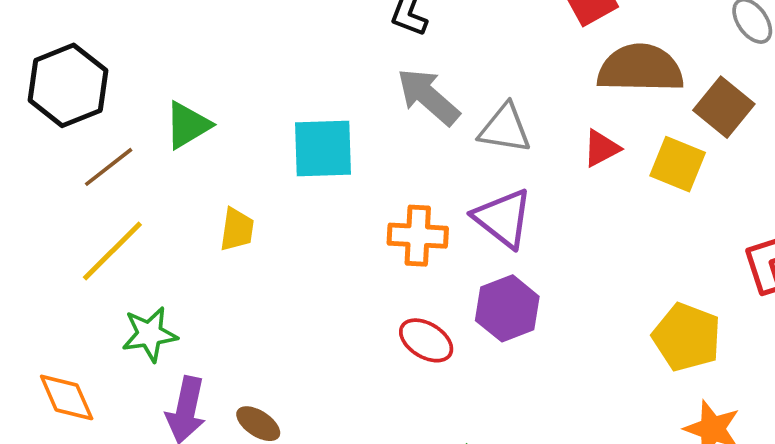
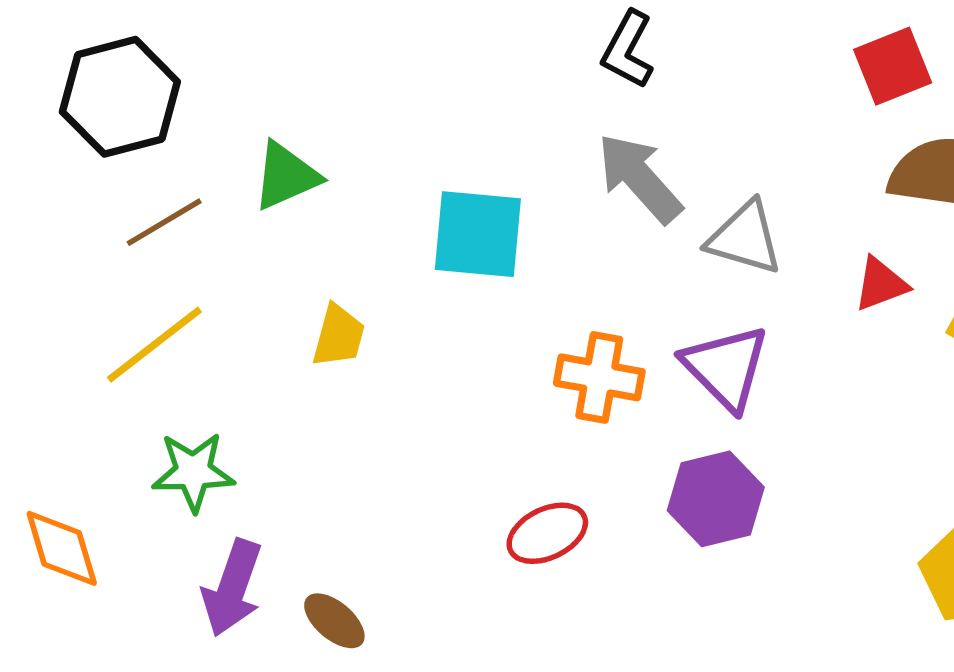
red ellipse: (426, 340) -> (547, 533), moved, turned -64

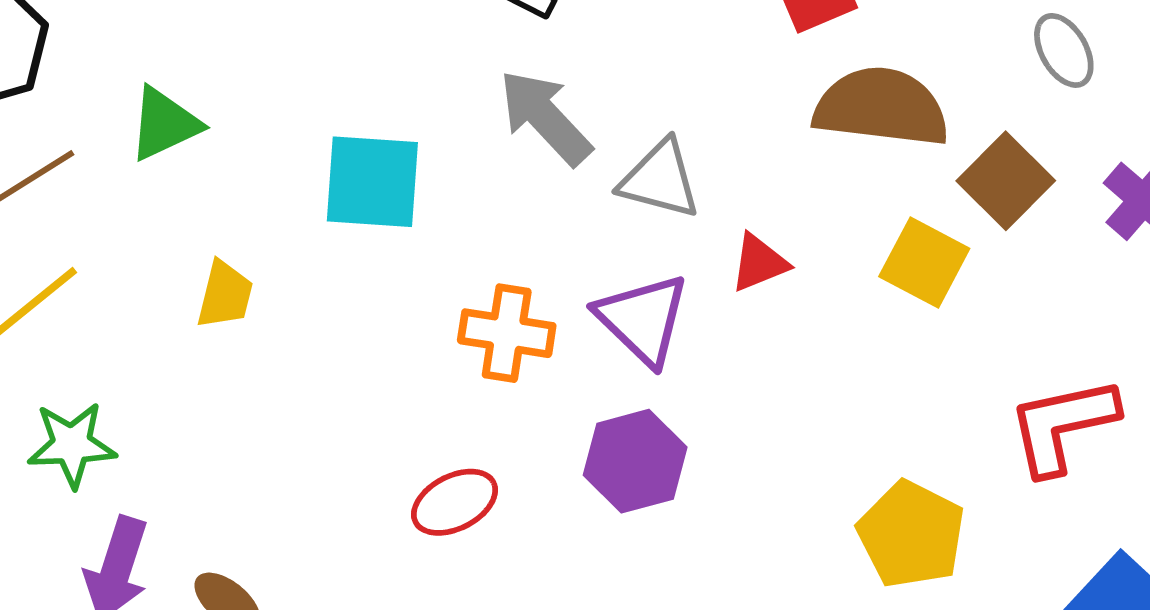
red triangle: (881, 284) -> (759, 263), moved

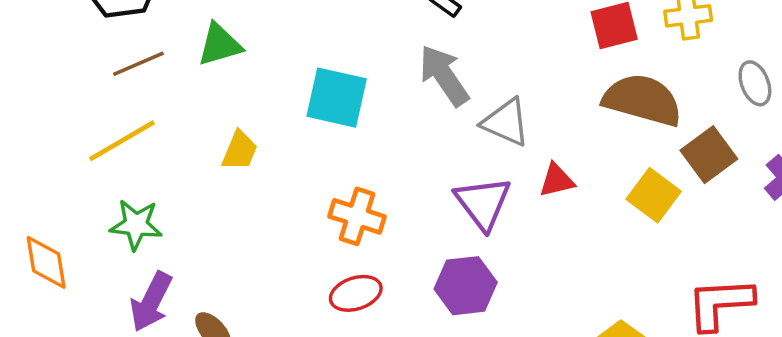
orange cross: (507, 333) -> (357, 216), moved

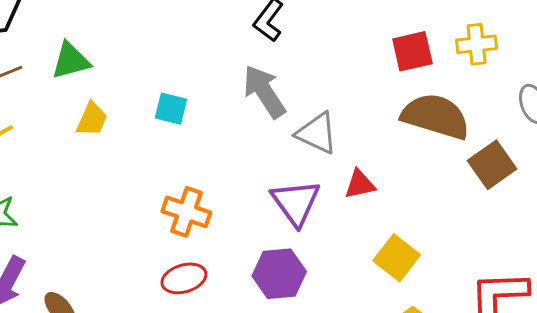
cyan square: (337, 98) -> (171, 109), size x0.6
yellow trapezoid: (240, 151) -> (92, 119), moved
yellow square: (654, 195) -> (397, 258), moved

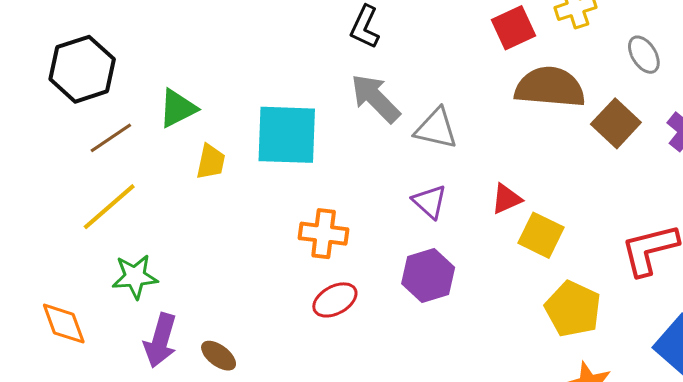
cyan square: (171, 109) -> (287, 135), size x2.0
red triangle: (360, 184) -> (506, 199), moved
purple triangle: (296, 203) -> (430, 202), size x0.7

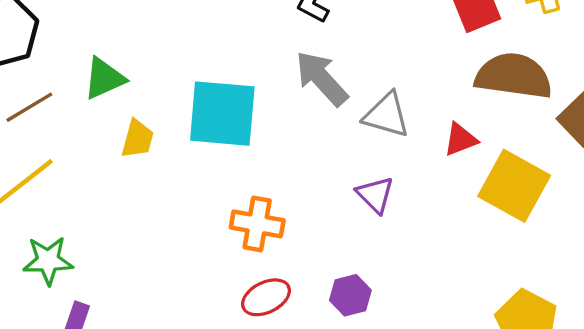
red triangle: (506, 199) -> (460, 139), moved
yellow square: (541, 235) -> (514, 186), moved, size x1.4
purple hexagon: (428, 275) -> (350, 295), moved, size x0.7

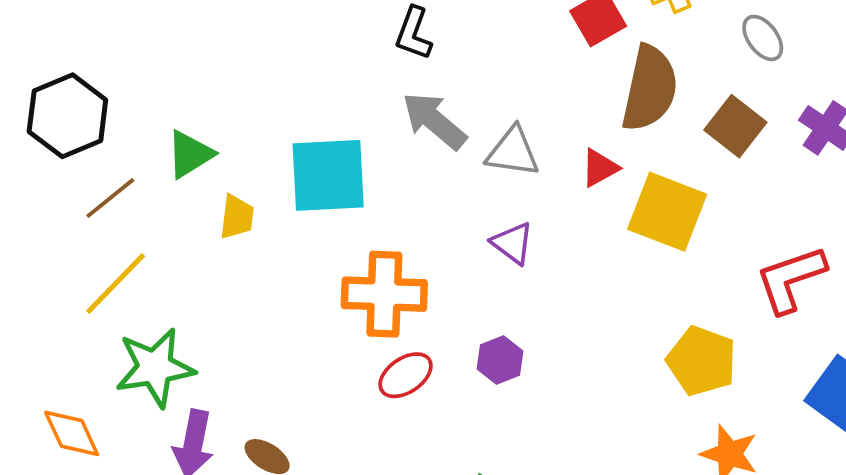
brown semicircle: (514, 76) -> (650, 88), turned 102
orange cross: (257, 224) -> (384, 294), size x1.4
green star: (48, 261) -> (155, 368), size x1.4

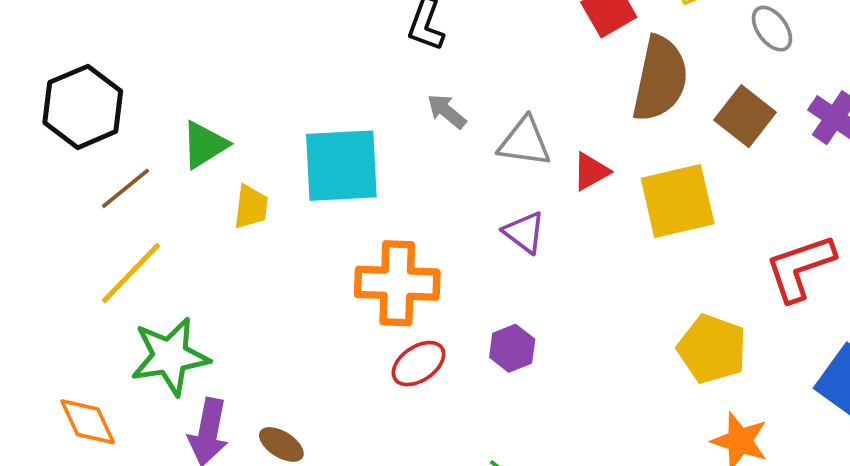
gray arrow: (434, 121) -> (447, 111), size x0.6
red triangle: (600, 168) -> (591, 171), moved
yellow square: (667, 212) -> (678, 201), turned -34

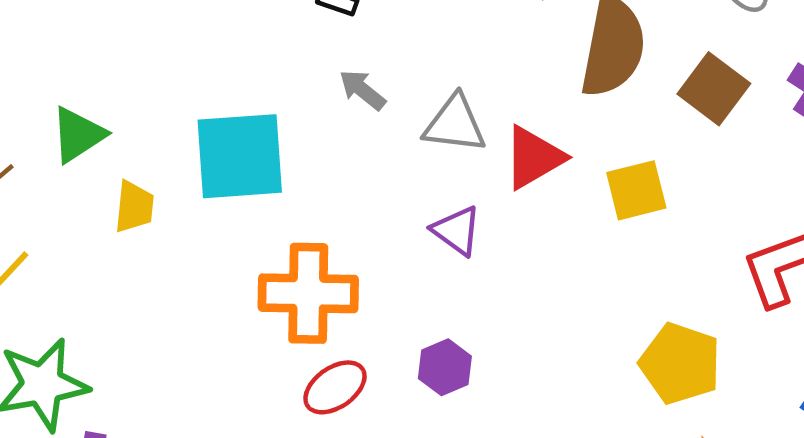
red triangle: (591, 171) -> (534, 157), size x1.4
yellow square: (678, 201) -> (636, 190), size x0.7

